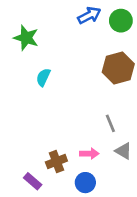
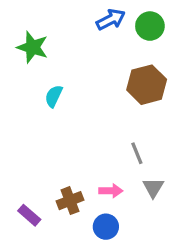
gray triangle: (124, 151) -> (153, 188), turned 30
purple rectangle: (33, 181) -> (29, 215), moved

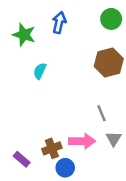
blue arrow: (111, 19) -> (59, 23), moved, turned -50
pink arrow: (111, 191) -> (82, 141), size x1.5
blue circle: (106, 227) -> (65, 168), moved

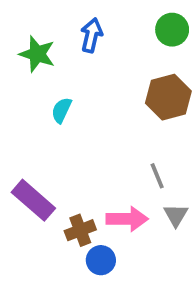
purple rectangle: (22, 159) -> (33, 200), moved, size x1.6

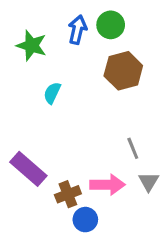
green circle: (172, 30) -> (111, 25), moved
brown hexagon: (168, 97) -> (123, 71), moved

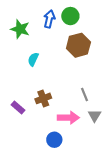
purple rectangle: (28, 169) -> (18, 108), size x0.6
brown cross: (68, 194) -> (43, 98), moved

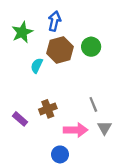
green circle: (70, 16) -> (91, 47), moved
green star: (20, 29) -> (22, 32), turned 30
brown hexagon: (78, 45) -> (60, 50), moved

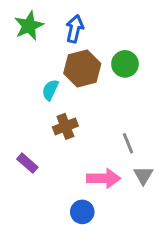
green star: (22, 32) -> (29, 26), moved
brown cross: (48, 109) -> (65, 126), moved

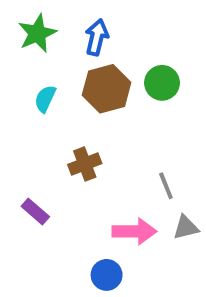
cyan semicircle: (50, 90) -> (45, 99), moved
gray triangle: (143, 175) -> (186, 227), turned 45

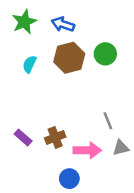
blue arrow: (97, 37) -> (63, 24), turned -85
brown cross: (85, 164) -> (55, 137), moved

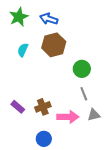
green circle: (105, 54) -> (82, 69), moved
blue circle: (69, 179) -> (44, 139), moved

